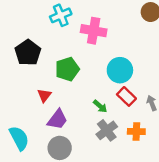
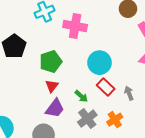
red triangle: (44, 95) -> (52, 86), moved
purple trapezoid: (57, 119) -> (55, 108), moved
orange cross: (136, 132) -> (115, 120), turned -35

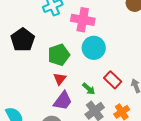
cyan circle: (100, 63) -> (94, 48), moved

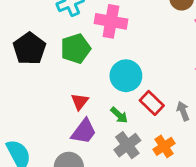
cyan circle: (94, 48) -> (126, 76), moved
green pentagon: (59, 55) -> (76, 49), moved

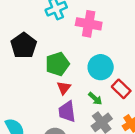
green pentagon: (76, 49) -> (57, 64), moved
purple trapezoid: (84, 131) -> (67, 112), turned 135

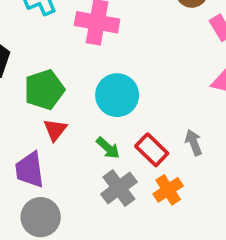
red rectangle: (121, 89) -> (152, 150), moved
purple trapezoid: (67, 112) -> (30, 170), moved

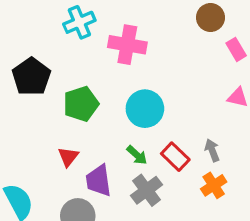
red triangle: (55, 130) -> (68, 157), moved
purple trapezoid: (30, 170) -> (99, 181), moved
orange cross: (168, 190) -> (214, 185), moved

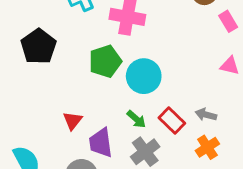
green pentagon: (81, 104) -> (105, 61), moved
gray arrow: (212, 150) -> (206, 115), turned -54

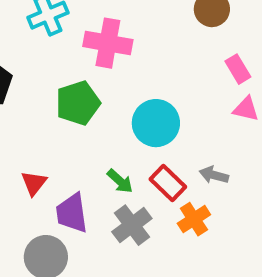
pink rectangle: (228, 21) -> (238, 69), moved
cyan circle: (144, 76) -> (156, 123), moved
orange cross: (207, 147) -> (194, 219), moved

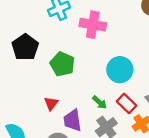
green pentagon: (78, 103) -> (62, 64), moved, turned -30

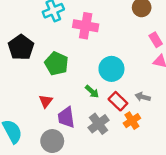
green arrow: (100, 102) -> (92, 91), moved

